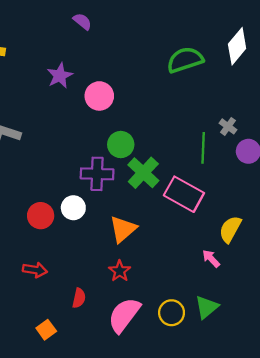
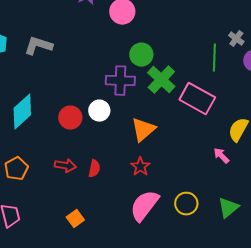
red semicircle: (79, 298) -> (94, 169), moved
green triangle: (207, 307) -> (228, 208), moved

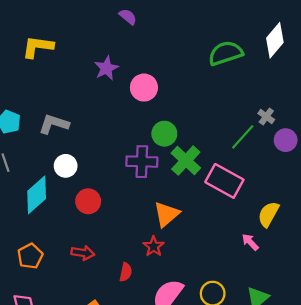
green line: (214, 58) -> (243, 137), turned 40
white circle: (99, 111) -> (66, 166), moved
red star: (140, 167) -> (154, 246), moved
red semicircle: (94, 169) -> (126, 272), moved

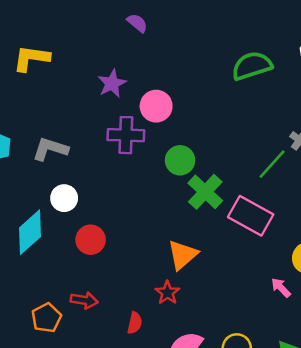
purple cross: (142, 162) -> (126, 135), moved
orange pentagon: (30, 256) -> (46, 318), moved

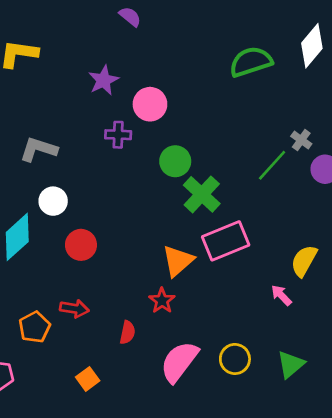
purple cross: (126, 135) -> (118, 135), size x0.7
pink rectangle: (251, 216) -> (226, 241), moved, turned -51

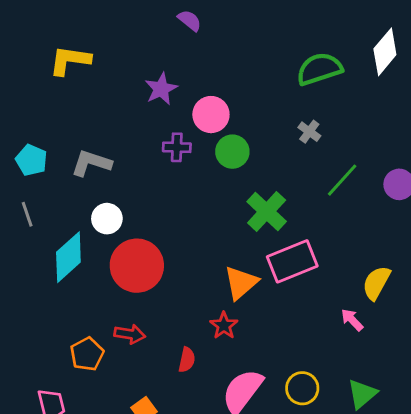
gray cross: (301, 140) -> (309, 132), moved
green circle: (175, 161) -> (232, 152), moved
red circle: (81, 245) -> (137, 266), size x1.6

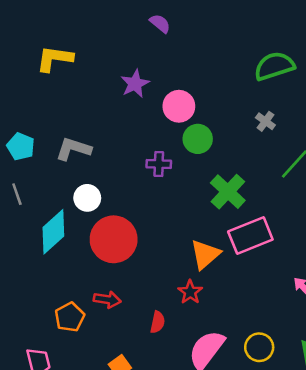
purple cross: (177, 147) -> (159, 164), moved

